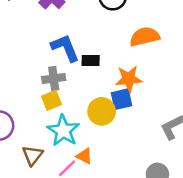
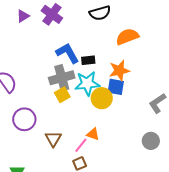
gray cross: (54, 78) -> (62, 78), size x1.4
blue square: (121, 99) -> (116, 87), turned 30
cyan star: (63, 131) -> (87, 83), moved, turned -30

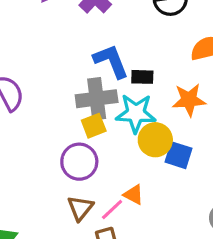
blue square: (116, 87) -> (178, 155), moved
purple circle: (24, 119) -> (79, 162), moved
brown triangle: (53, 139) -> (80, 208), moved

